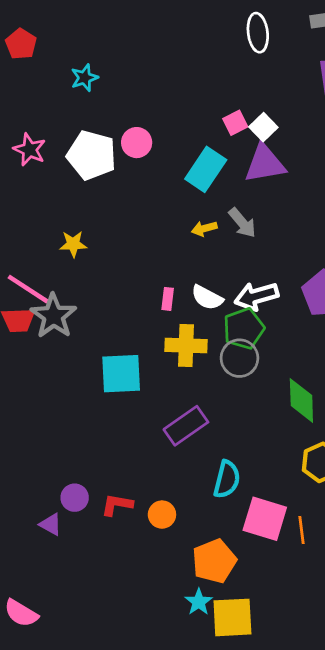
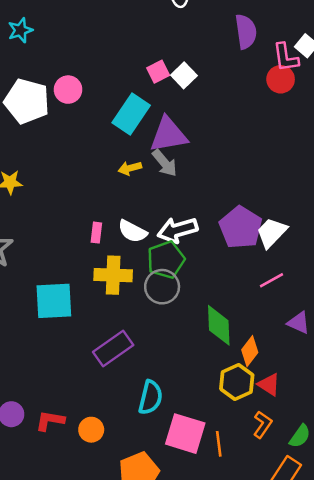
purple triangle: (265, 164) -> (169, 135), moved

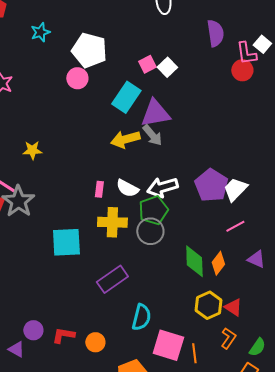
white pentagon: (27, 101) -> (89, 50), moved
yellow arrow: (130, 168) -> (125, 139), size x1.6
orange diamond: (250, 351) -> (218, 263), moved

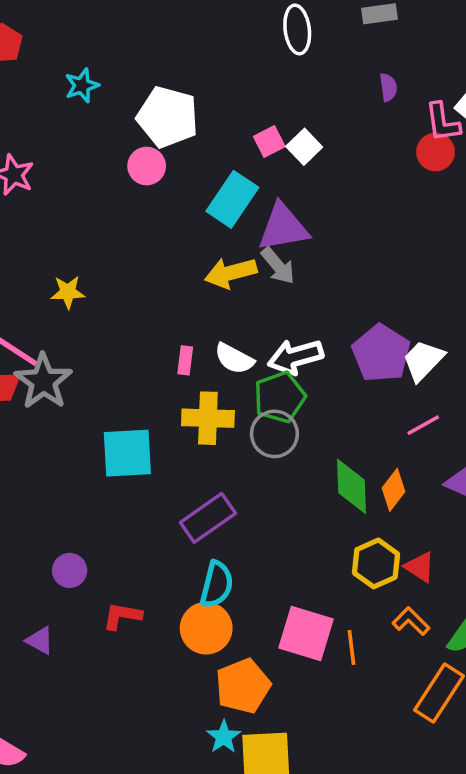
purple semicircle: (215, 33) -> (388, 87), size x0.6
cyan semicircle: (141, 317) -> (217, 584), moved
purple circle: (33, 330) -> (70, 570), moved
orange L-shape: (228, 338) -> (411, 621), turned -80
orange circle: (95, 342) -> (206, 628), moved, size x1.5

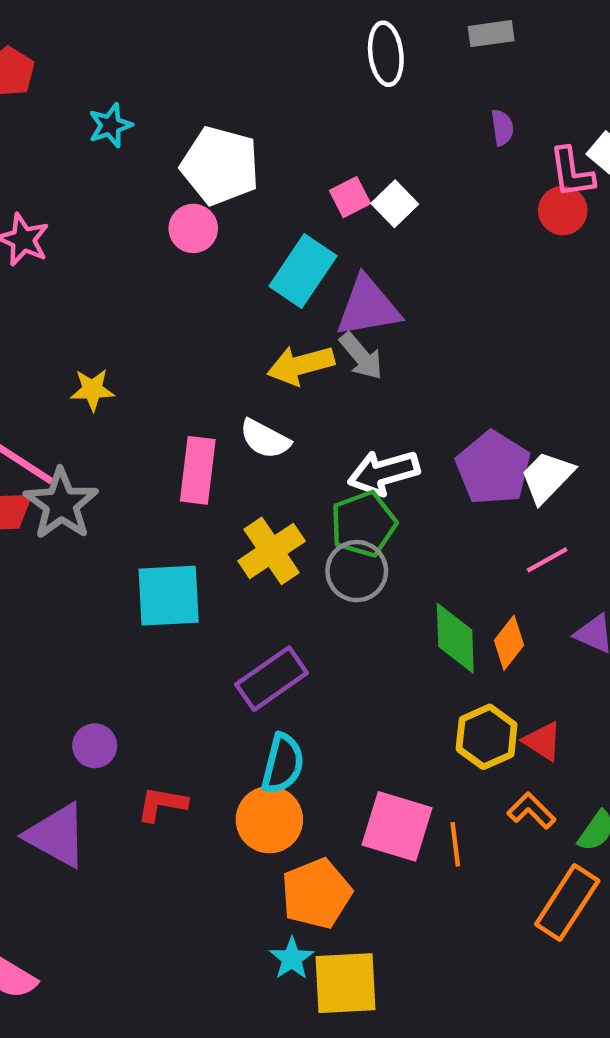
white semicircle: (234, 359) -> (265, 439), moved
pink rectangle: (185, 360) -> (198, 470), moved, size x1.8
yellow cross: (208, 418) -> (272, 551), turned -36
purple triangle: (40, 640) -> (57, 835), size x1.8

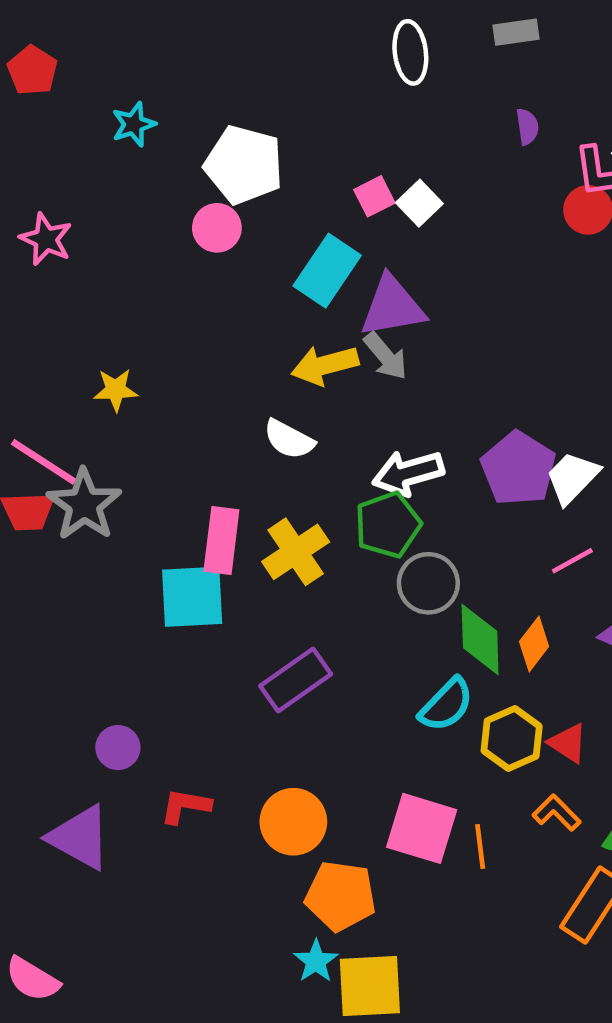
pink rectangle: (198, 470) -> (221, 541), moved
gray circle: (357, 571) -> (428, 583), moved
cyan semicircle: (283, 764) -> (446, 705), moved, turned 30
orange pentagon: (316, 894) -> (341, 896), turned 30

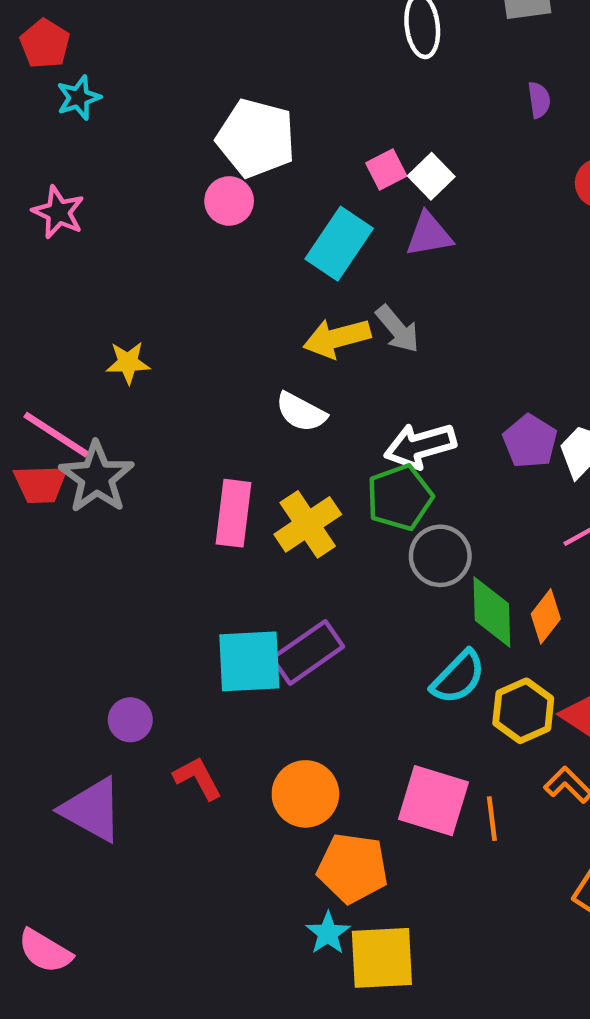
cyan star: (134, 124) -> (79, 98), moved
purple triangle: (392, 307) -> (429, 235), moved, size x0.7
purple pentagon: (518, 469) -> (530, 441), size x0.7
cyan square: (192, 597) -> (249, 661), moved
red L-shape: (185, 806) -> (198, 778), turned 52

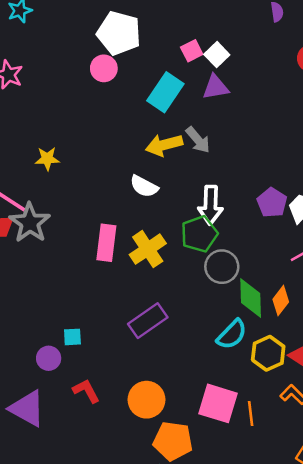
white arrow: (420, 446) -> (210, 205), turned -72
cyan square: (249, 661) -> (72, 337), moved, size x0.5

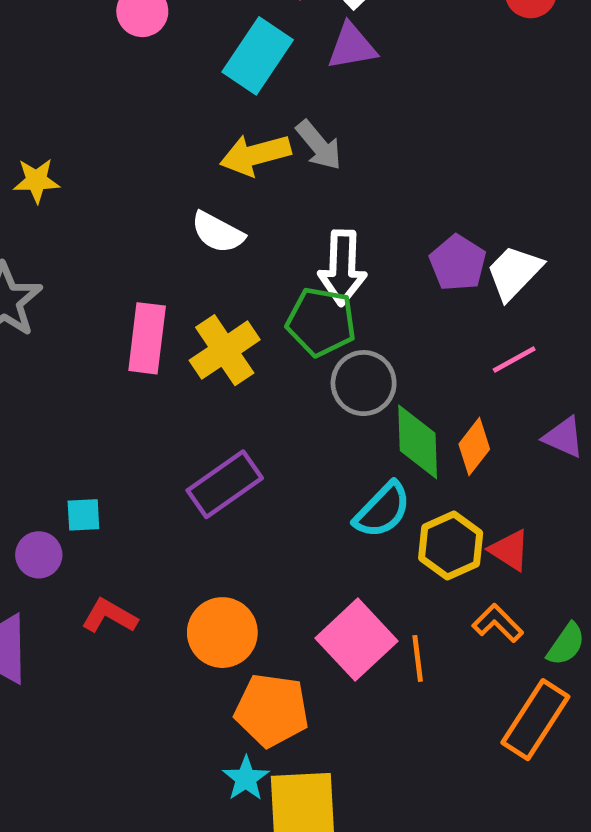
green pentagon: (199, 234) -> (321, 322), turned 30
red L-shape: (86, 391) -> (109, 616), turned -32
pink square: (218, 403) -> (357, 640), turned 30

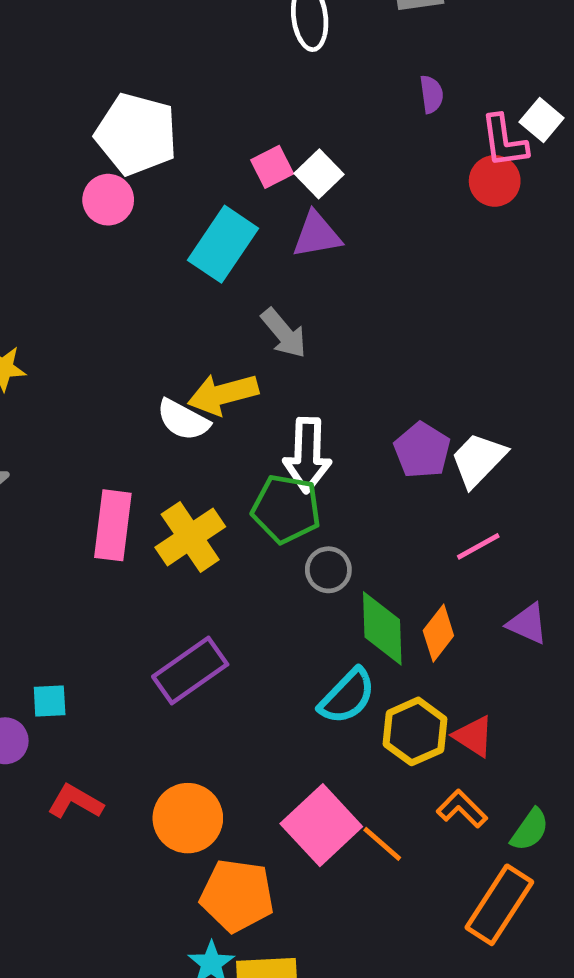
yellow arrow: (255, 155) -> (223, 394), moved
gray circle: (364, 383) -> (328, 570), size x0.7
orange line: (418, 658) -> (382, 844), turned -42

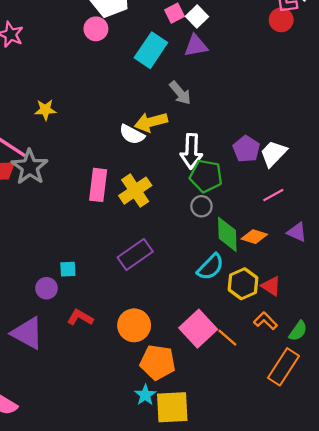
green pentagon: (286, 509) -> (206, 176), moved
orange diamond: (438, 633) -> (254, 237), turned 70

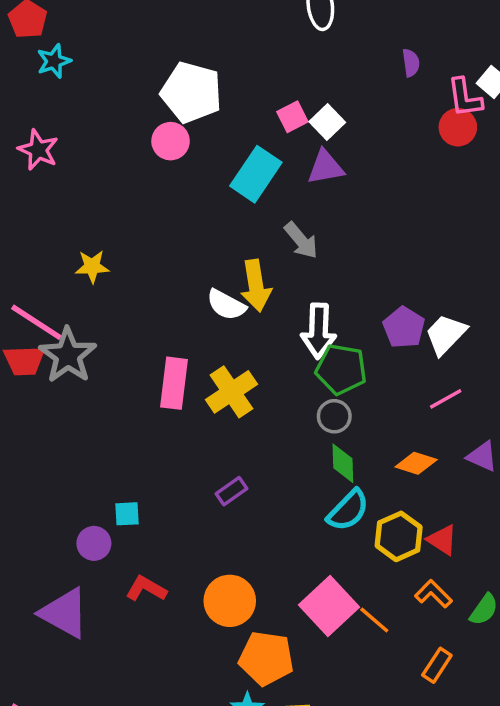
yellow arrow: (151, 122) -> (256, 286), turned -84
green diamond: (227, 234) -> (343, 463), moved, size x0.7
purple rectangle: (135, 255) -> (231, 491), size x0.6
orange rectangle: (283, 367) -> (437, 665), moved, size x0.6

